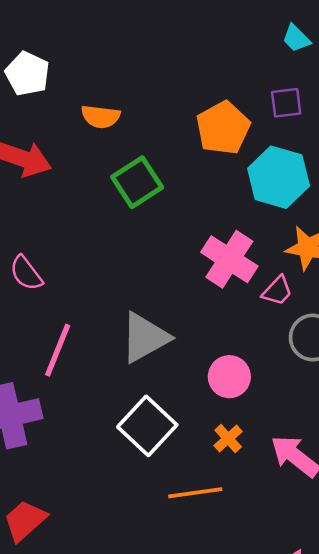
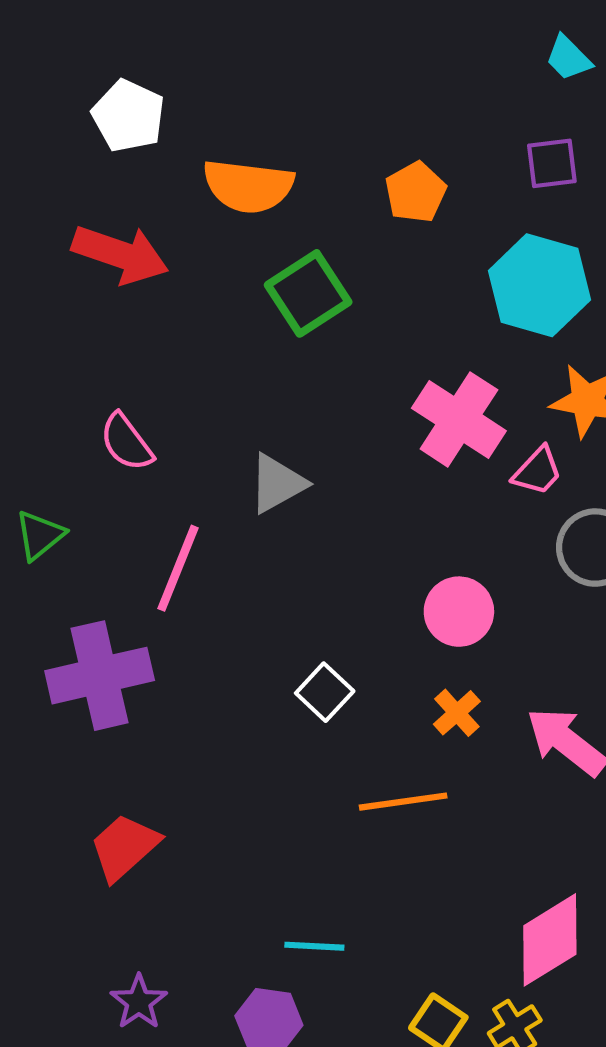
orange semicircle: (101, 117) -> (248, 186), size x1.4
orange pentagon: (223, 128) -> (416, 192), moved, size x0.7
gray triangle: (145, 338) -> (277, 483), moved, size x0.7
white square: (147, 426) -> (325, 692), size x0.6

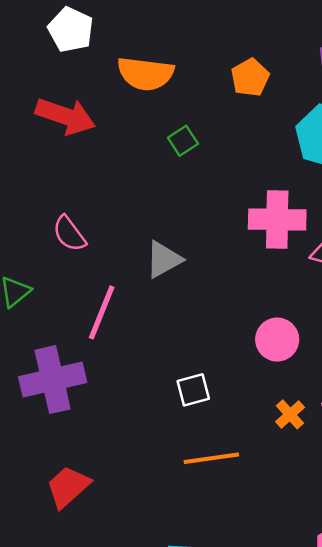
green square: (308, 293) -> (183, 141), size x0.6
pink cross: (459, 419) -> (277, 219), turned -32
white square: (325, 692) -> (193, 390), turned 32
orange cross: (457, 713) -> (290, 414), moved
orange line: (403, 802) -> (211, 458), moved

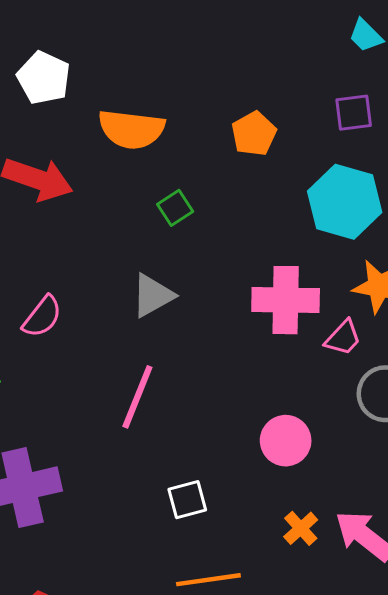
pink semicircle: (69, 234) -> (42, 317), turned -105
gray triangle: (164, 259) -> (153, 296), moved
pink line: (102, 312) -> (137, 397), moved

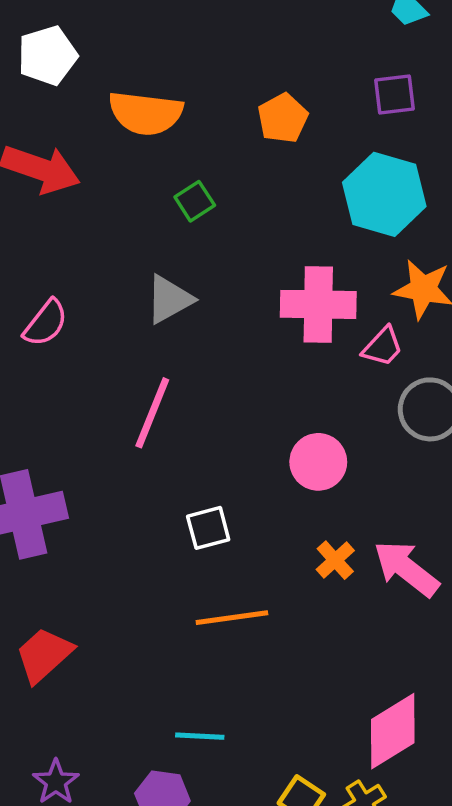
white pentagon: (44, 78) -> (47, 56), turned 30

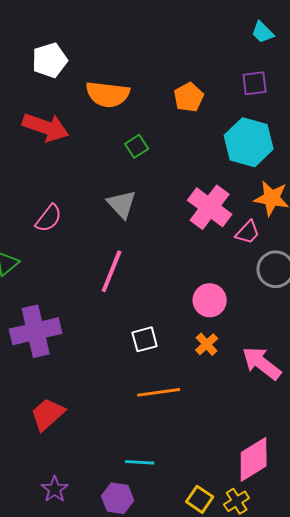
gray triangle: (169, 299) -> (122, 204), turned -44
pink cross: (318, 304) -> (210, 207), turned 36
orange cross: (335, 560) -> (207, 344), moved

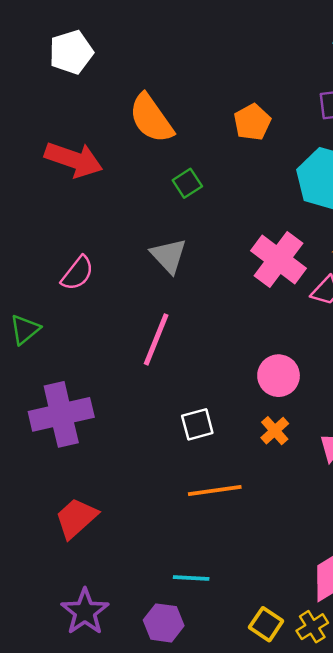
white pentagon: (50, 60) -> (71, 52), moved
orange semicircle: (108, 94) -> (151, 118), turned 48
purple star: (55, 489) -> (85, 612), size x1.4

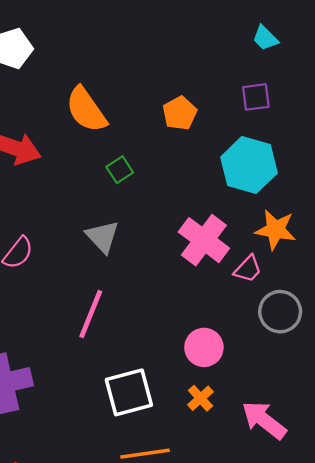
white square: (197, 424) -> (129, 392), size x1.6

